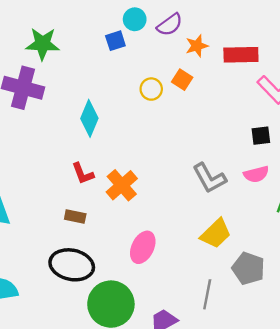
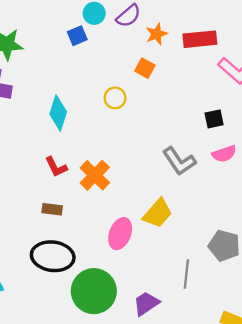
yellow circle: (151, 89) -> (115, 98), moved
black square: (261, 136) -> (214, 119), moved
yellow trapezoid: (216, 234) -> (158, 213), moved

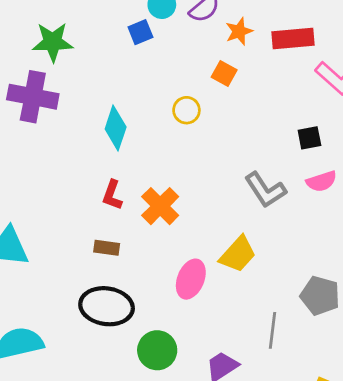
red L-shape: (56, 167) -> (112, 195), turned 45
green circle: (94, 291) -> (157, 350), size x0.7

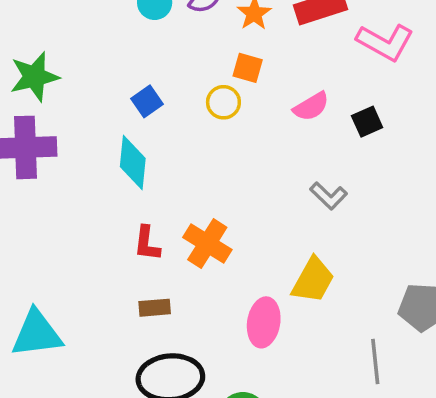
blue square: (140, 32) -> (147, 101), moved
yellow circle: (186, 110) -> (223, 102), moved
pink semicircle: (322, 181) -> (311, 106), moved
gray L-shape: (265, 190) -> (329, 196), size x0.7

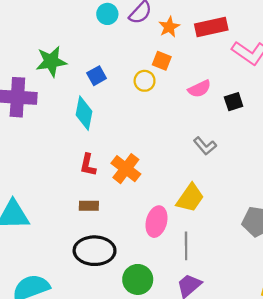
green star: (34, 77) -> (51, 61), moved
gray line: (375, 362) -> (186, 246), moved

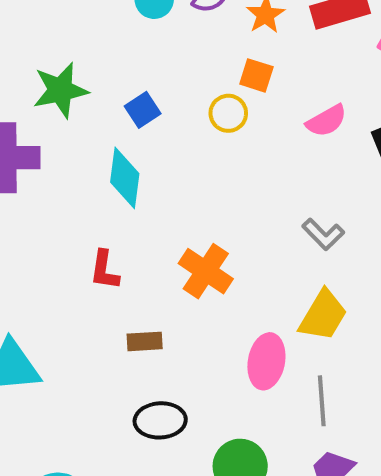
gray L-shape: (205, 146) -> (323, 234), moved
red L-shape: (88, 165) -> (105, 270), moved
black ellipse: (95, 251) -> (160, 420), size x0.7

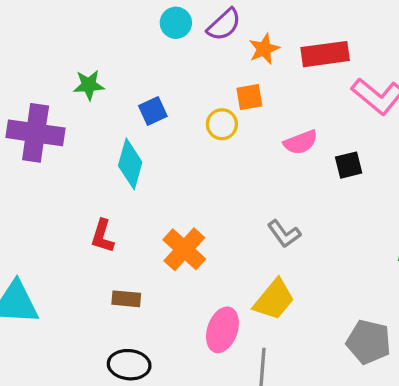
orange square: (256, 75) -> (249, 97), turned -36
green star: (60, 90) -> (89, 85), size x0.7

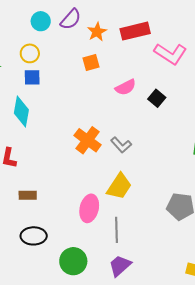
blue square: (153, 111) -> (32, 77), turned 30
yellow circle: (222, 124) -> (30, 53), moved
black square: (349, 165) -> (157, 98), turned -30
orange cross: (184, 249) -> (88, 140), moved

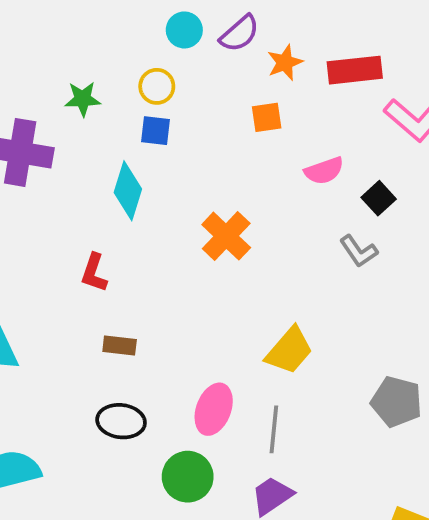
orange cross: (88, 140) -> (226, 236), moved
gray L-shape: (121, 145) -> (359, 251), moved
pink ellipse: (89, 208) -> (214, 409), moved

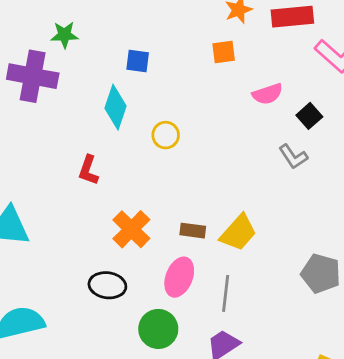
yellow circle: (157, 86) -> (166, 135), moved
green star: (83, 99) -> (65, 35), moved
orange cross: (226, 236) -> (131, 229), moved
brown rectangle: (120, 345) -> (193, 231), moved

